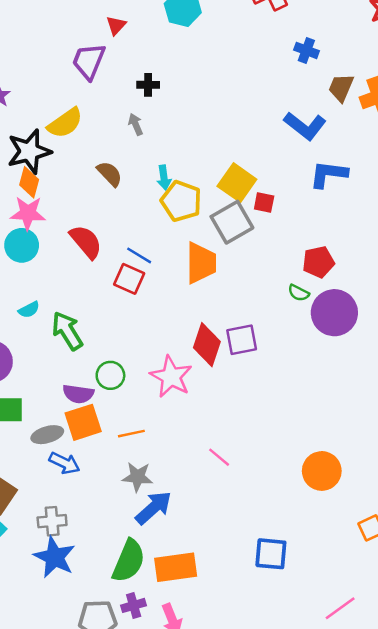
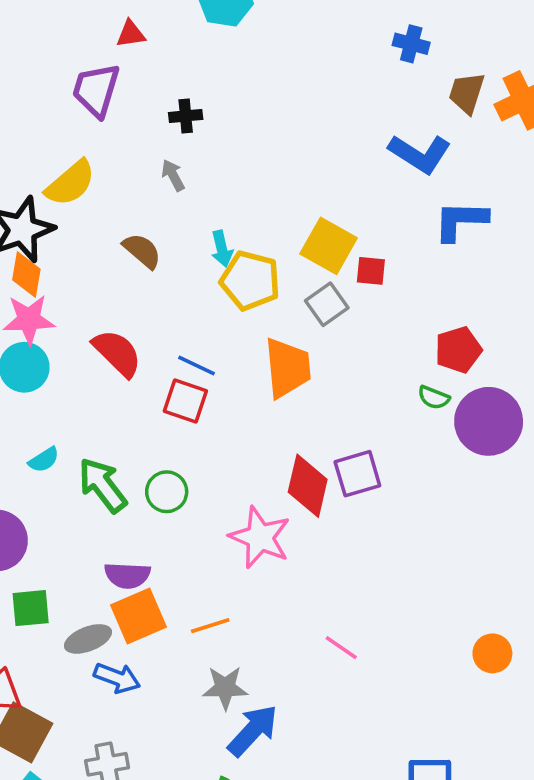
red triangle: (116, 25) -> (131, 34), turned 45
gray square: (232, 222) -> (327, 304), size x0.7
green circle: (110, 375) -> (167, 492), moved
orange circle: (322, 471) -> (492, 653), size x0.7

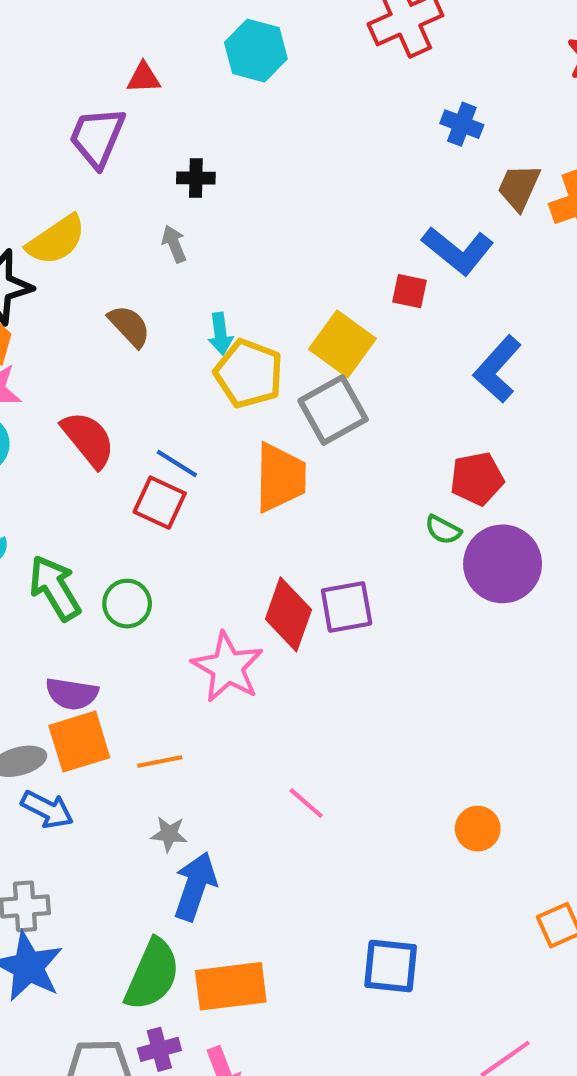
blue L-shape: (461, 221) -> (497, 369), moved, turned -56
red square: (371, 271) -> (409, 291), moved
gray square: (327, 304) -> (333, 410), size x1.4
gray star: (225, 688) -> (169, 834), size x0.7
blue arrow: (253, 731) -> (195, 886), turned -30

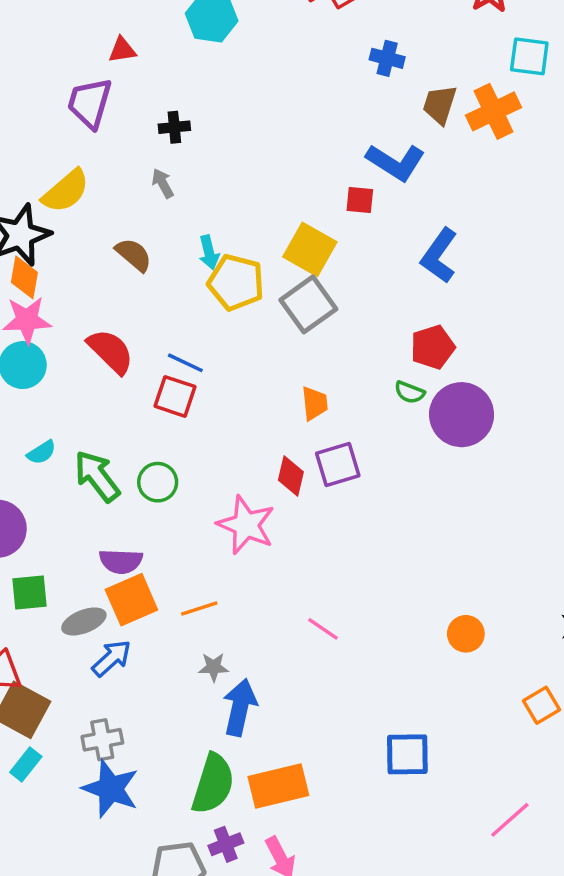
orange trapezoid: (280, 478) -> (315, 403), moved, size x0.6
red diamond: (288, 614) -> (291, 476), size x0.7
blue arrow: (47, 809) -> (111, 658), turned -63

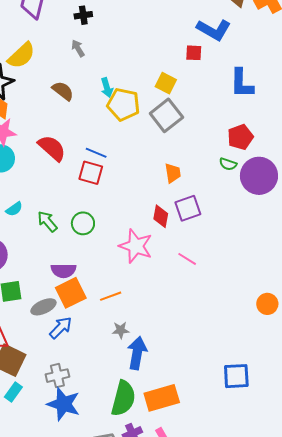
yellow square: (310, 249) -> (166, 83), size x0.7
blue L-shape: (439, 256) -> (242, 83), turned -32
green arrow: (97, 476) -> (47, 221), size x0.7
pink line: (323, 629) -> (187, 259), moved

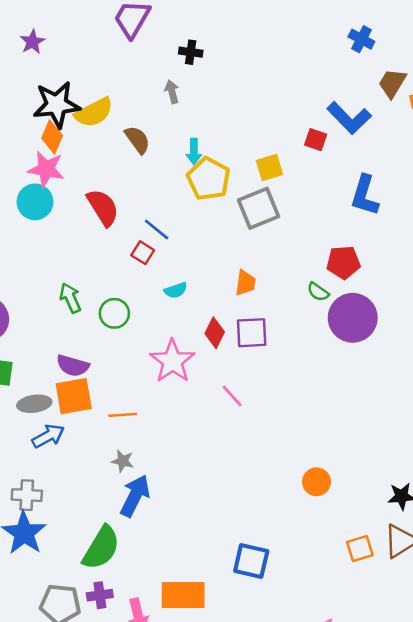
yellow semicircle: (21, 55) -> (94, 112), moved
yellow square: (166, 83) -> (270, 168), turned 30
red square: (91, 173) -> (143, 253), size x0.7
cyan semicircle: (14, 209) -> (176, 290), moved
orange rectangle: (162, 398) -> (183, 595), moved

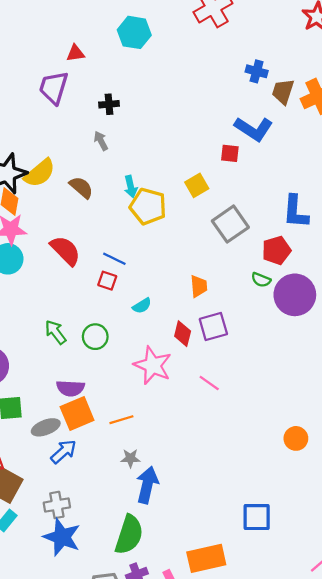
blue cross: (361, 39) -> (257, 71), moved
blue L-shape: (365, 195) -> (296, 212), moved
gray square: (259, 208) -> (230, 224), moved

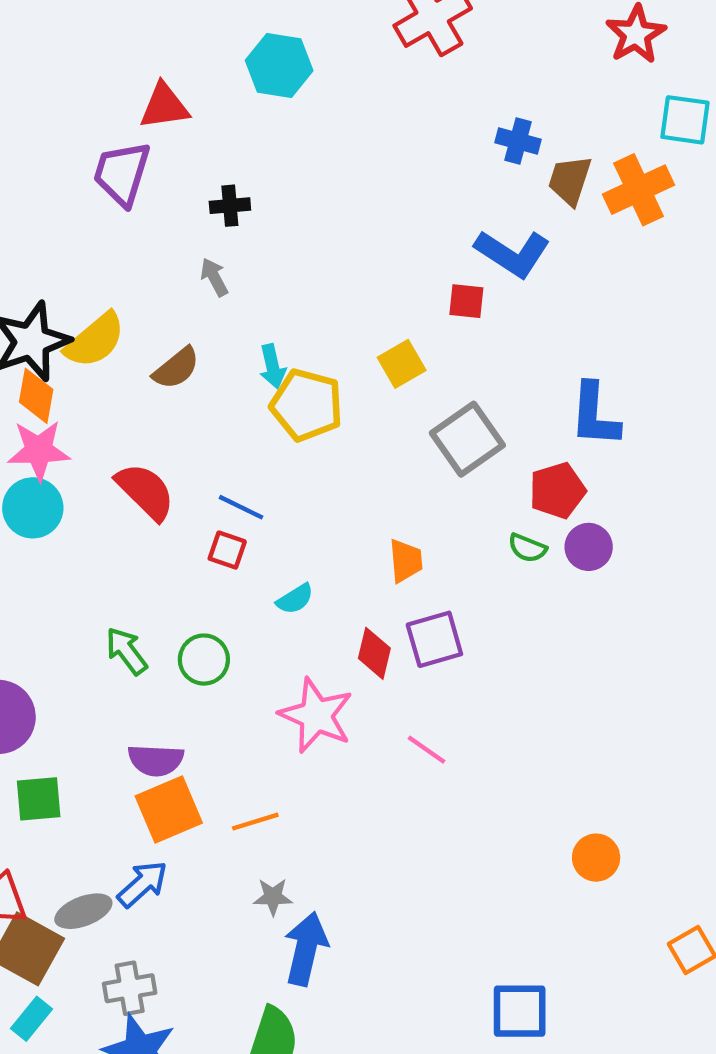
red triangle: (75, 53) -> (164, 106), size x1.4
brown semicircle: (81, 187) -> (176, 368), turned 100
purple circle: (295, 295) -> (589, 547), moved, size x0.6
gray ellipse: (46, 427) -> (83, 911), moved

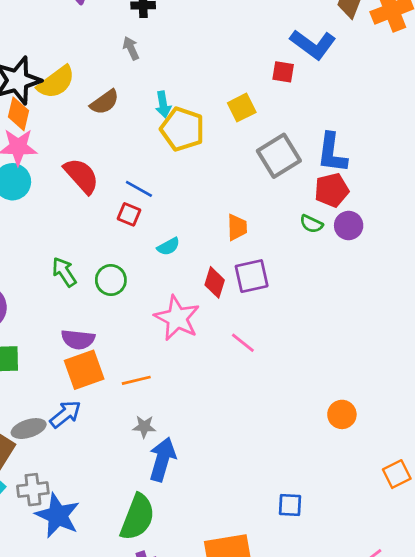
blue L-shape: (595, 415) -> (332, 153), moved
gray cross: (130, 988) -> (33, 490), moved
blue square: (520, 1011) -> (290, 505), size x0.7

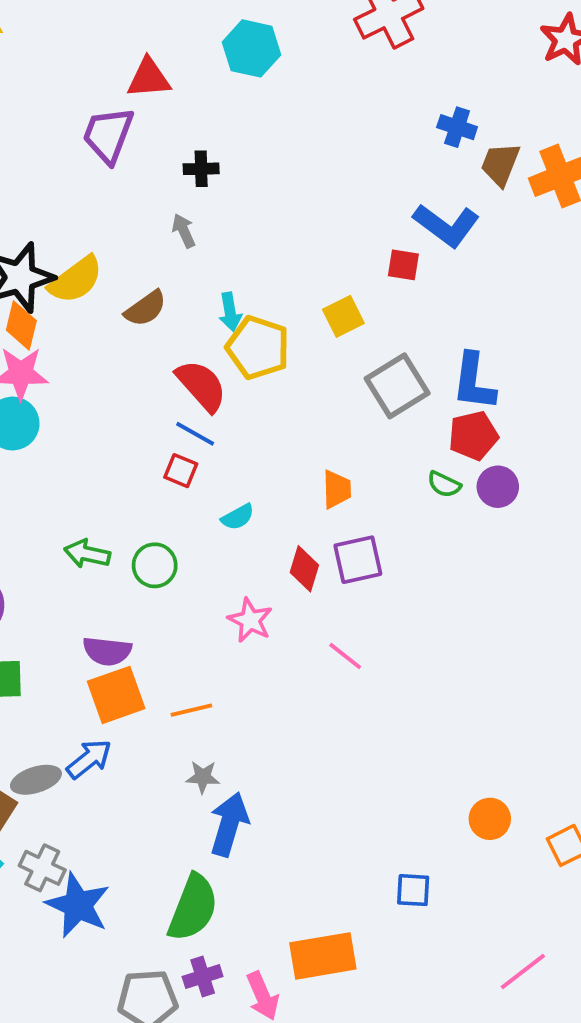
red semicircle: (81, 176) -> (201, 386), moved
green arrow: (64, 272) -> (87, 554), turned -44
pink star: (177, 318) -> (250, 620), size x0.7
orange circle: (342, 414) -> (490, 819), moved
gray cross: (33, 490) -> (42, 868), turned 32

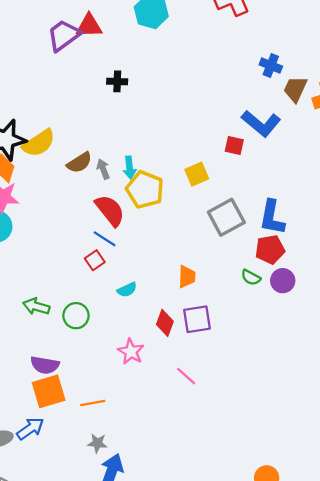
purple trapezoid: (108, 135) -> (64, 35), moved, turned 30
gray arrow: (184, 231) -> (103, 169), moved
red square: (181, 471) -> (95, 260), turned 30

